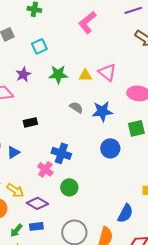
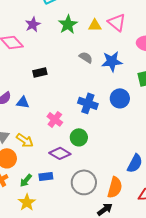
green star: (58, 74) -> (68, 24), turned -30
blue triangle: (13, 152) -> (23, 102), turned 40
blue cross: (61, 153) -> (88, 103), moved
purple diamond: (37, 203) -> (60, 153), moved

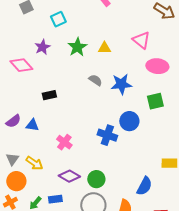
pink triangle: (117, 22) -> (141, 40), moved
blue cross: (88, 103) -> (107, 135), moved
green circle: (79, 137) -> (96, 179), moved

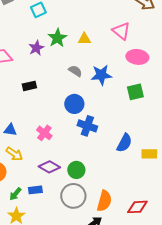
purple star: (42, 47) -> (36, 48), moved
blue circle: (129, 121) -> (74, 104), moved
blue triangle: (32, 125) -> (10, 130), moved
blue semicircle: (144, 186) -> (124, 143), moved

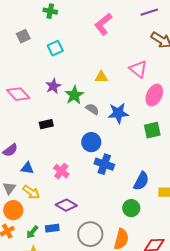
green star: (57, 38) -> (74, 95), moved
pink ellipse: (137, 57) -> (154, 95), turned -70
green circle: (76, 170) -> (131, 208), moved

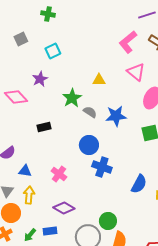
pink L-shape: (103, 24) -> (128, 42), moved
purple star: (53, 86) -> (40, 79), moved
yellow arrow: (31, 192) -> (29, 195), turned -120
green circle: (131, 208) -> (108, 221), moved

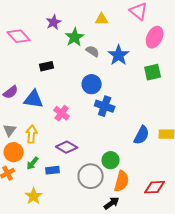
purple star: (40, 79) -> (54, 22), moved
blue star: (116, 116) -> (119, 55), turned -30
blue triangle: (25, 171) -> (34, 99), moved, size x1.5
blue semicircle: (139, 184) -> (142, 135), moved
green arrow: (30, 235) -> (33, 163), moved

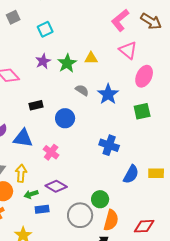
green star: (75, 37) -> (67, 63), moved
blue circle: (92, 84) -> (65, 118), moved
blue cross: (105, 106) -> (109, 145), moved
green arrow: (33, 163) -> (31, 194), moved, turned 32

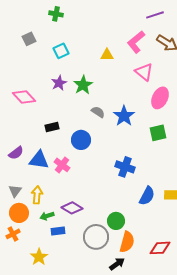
yellow triangle: (91, 58) -> (107, 55), moved
pink cross: (51, 152) -> (62, 165), moved

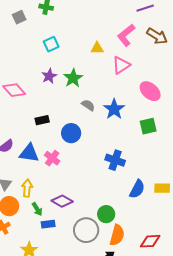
gray square: (29, 39) -> (19, 17), moved
pink triangle: (144, 72) -> (121, 65), moved, turned 48
pink ellipse: (160, 98) -> (150, 91), turned -75
green arrow: (47, 216) -> (37, 209), turned -104

